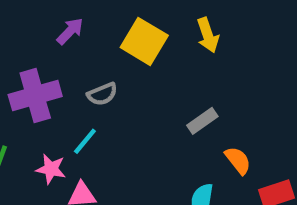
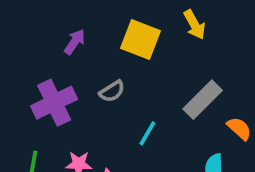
gray rectangle: (202, 121) -> (203, 100), size x1.5
cyan line: (85, 141) -> (147, 133), moved

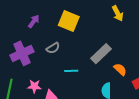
yellow arrow: (194, 25) -> (118, 13), moved
cyan line: (147, 133) -> (71, 71), turned 56

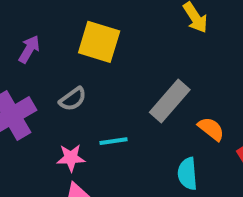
pink star: (34, 86) -> (71, 158), moved

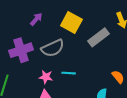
gray semicircle: (73, 99) -> (53, 48), size x1.6
gray rectangle: (170, 101) -> (98, 37), moved

